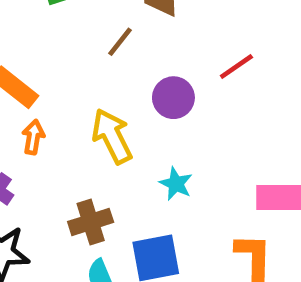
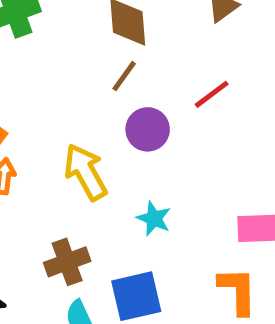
brown line: (120, 42) -> (124, 76), moved

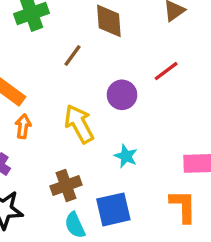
brown line: (124, 76) -> (72, 56), moved

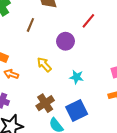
yellow arrow: (79, 124) -> (44, 65), size x0.7
orange arrow: (23, 126) -> (11, 74), turned -64

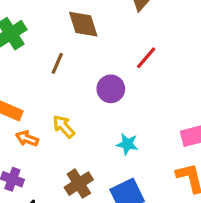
yellow arrow: (44, 65) -> (64, 127), moved

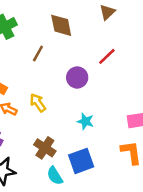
brown cross: (79, 184) -> (45, 148), turned -30

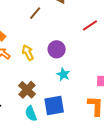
purple circle: (77, 77) -> (57, 49), moved

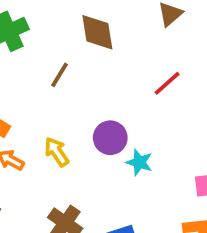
cyan star: (63, 74) -> (139, 162), moved

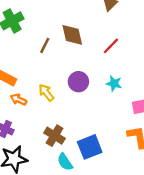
brown diamond: (97, 32) -> (72, 35), moved
cyan star: (139, 162) -> (114, 83), moved

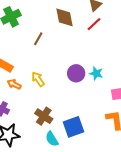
brown diamond: (72, 35) -> (64, 17), moved
red line: (111, 46) -> (94, 24), moved
purple circle: (78, 82) -> (76, 73), moved

